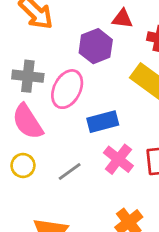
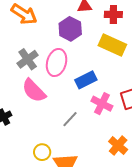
gray cross: (28, 76) -> (28, 59), turned -30
yellow circle: (23, 165) -> (42, 152), moved

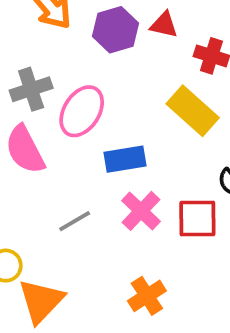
purple hexagon: (70, 29) -> (115, 30), moved

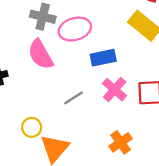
gray cross: (31, 89) -> (43, 17), turned 35
pink ellipse: (82, 111) -> (75, 29), turned 44

